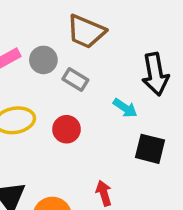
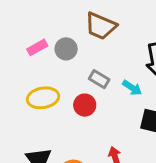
gray rectangle: (75, 79) -> (99, 79), moved

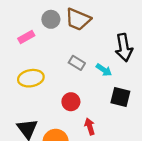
gray circle: (66, 49) -> (51, 19), moved
red circle: (85, 105) -> (71, 102), moved

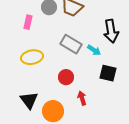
pink rectangle: (26, 37) -> (28, 22), turned -48
gray rectangle: (77, 63) -> (71, 44), size x1.5

